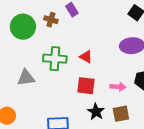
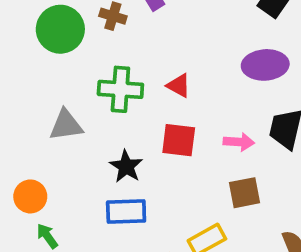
black star: (96, 112) -> (126, 166), moved

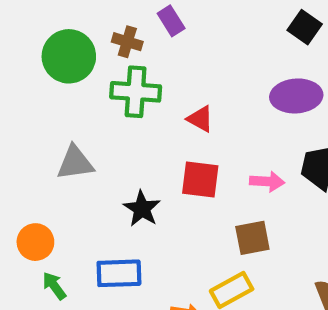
green cross: (120, 89) -> (136, 92), moved
brown square: (244, 193) -> (252, 238), moved
blue rectangle: (126, 212) -> (119, 273), moved

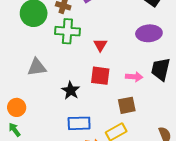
red triangle: (200, 119) -> (100, 45), turned 32
blue rectangle: (119, 273) -> (79, 123), moved
green arrow: (54, 286) -> (14, 130), moved

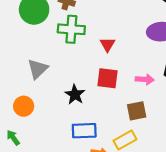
gray triangle: (37, 67) -> (38, 69), turned -36
orange circle: (17, 107) -> (24, 106), moved

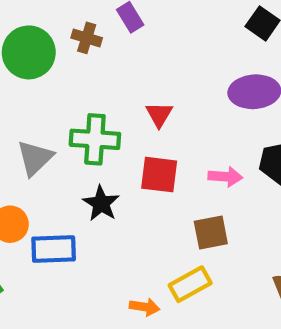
green cross: (71, 29) -> (95, 139), moved
blue rectangle: (84, 131) -> (54, 249), moved

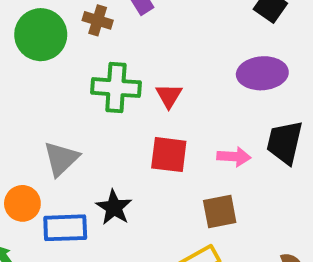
green cross: (95, 139) -> (116, 88), moved
gray triangle: (35, 158) -> (61, 159), moved
black star: (101, 203) -> (114, 207), moved

